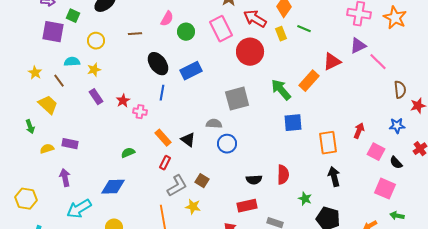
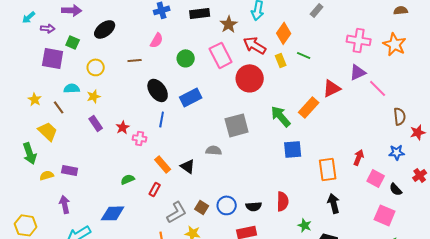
pink semicircle: (167, 19) -> (157, 40), moved
green arrow: (30, 127) -> (30, 153), size x1.5
blue circle: (227, 144) -> (227, 205), moved
red rectangle: (165, 163) -> (155, 189), moved

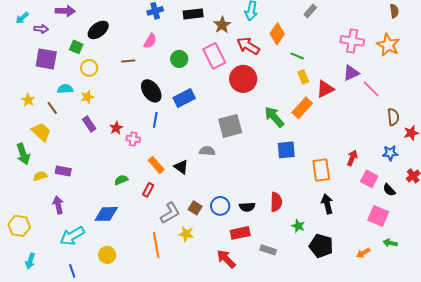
brown semicircle: (401, 10) -> (394, 11), turned 88
green square: (73, 42) -> (76, 47), moved
yellow rectangle: (281, 60) -> (303, 77), moved

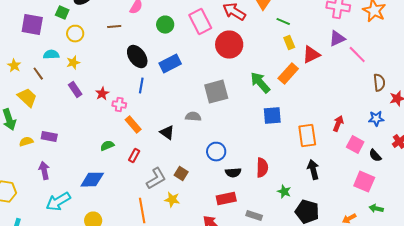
orange rectangle: (156, 165) -> (133, 125), moved
blue circle: (220, 206) -> (216, 152), moved

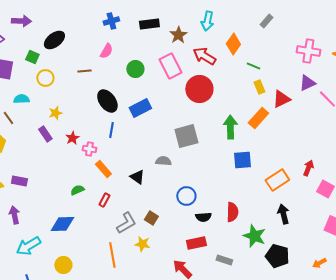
yellow star: (73, 63) -> (55, 113), moved
green arrow: (260, 83) -> (230, 127), turned 40
orange rectangle: (307, 136) -> (277, 180), turned 65
green star: (284, 192) -> (254, 236), size x1.6

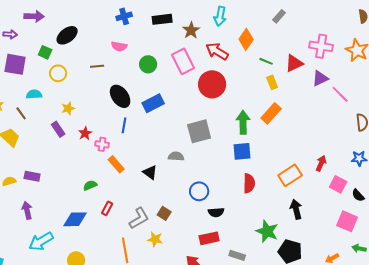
pink semicircle: (106, 51) -> (119, 46), turned 70
red triangle: (281, 99) -> (294, 63), moved
blue square: (242, 160) -> (242, 151), moved
red rectangle: (104, 200) -> (107, 208), moved
red semicircle: (232, 212) -> (249, 183), moved

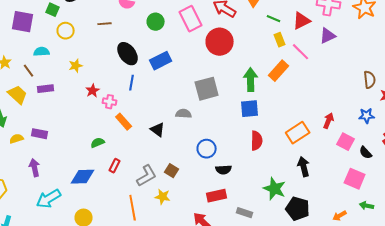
pink line: (340, 94) -> (301, 52), moved
purple rectangle: (58, 129) -> (46, 89), moved, turned -63

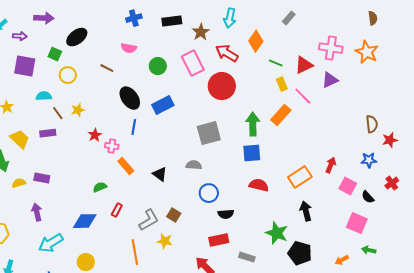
brown line: (105, 24) -> (107, 68), turned 32
brown line: (29, 71) -> (58, 113), moved
gray semicircle: (184, 114) -> (194, 165), moved
red semicircle: (257, 141) -> (259, 185), turned -78

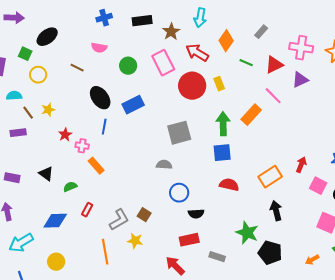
gray rectangle: (289, 18) -> (261, 32), moved
yellow rectangle: (282, 84) -> (219, 84), moved
black triangle: (160, 174) -> (46, 174), moved

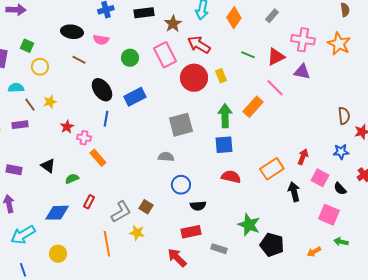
gray rectangle: (261, 32) -> (272, 16), moved
black ellipse: (47, 37) -> (72, 32), moved, turned 45
orange diamond: (226, 41) -> (234, 18), moved
purple triangle: (300, 80) -> (302, 72), turned 36
black arrow: (276, 211) -> (294, 192), moved

